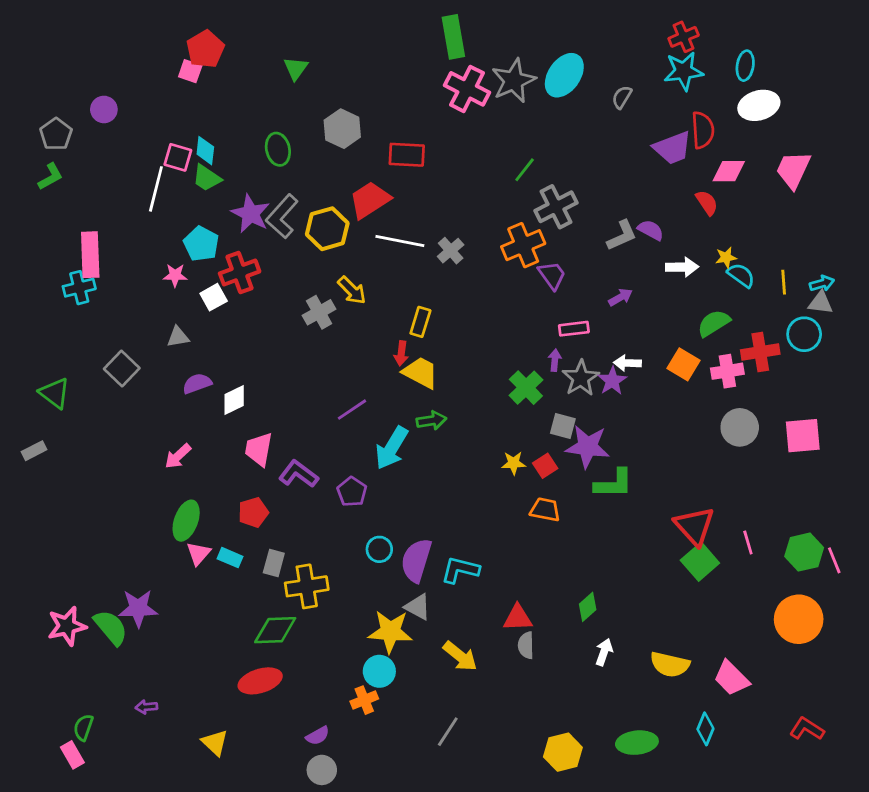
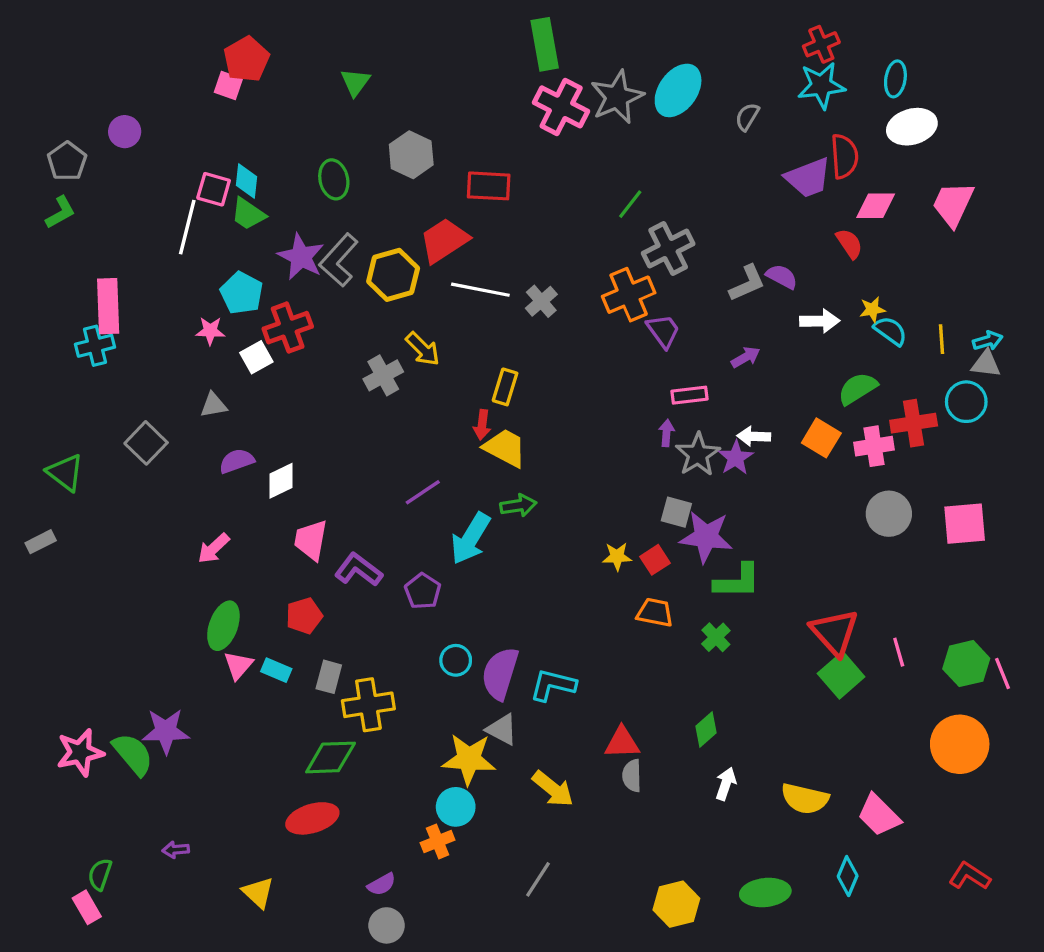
green cross: (526, 388) -> (716, 637), moved, size x0.7

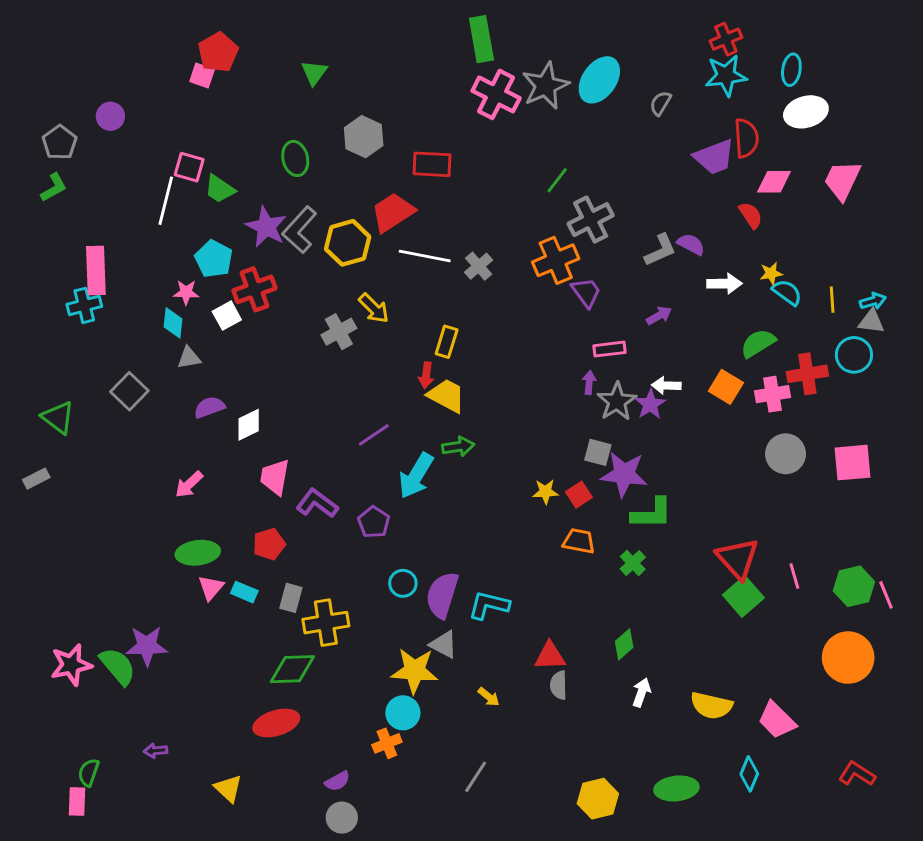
cyan diamond: (247, 181) -> (173, 323), moved
green ellipse: (223, 626) -> (198, 553), turned 63
yellow arrow: (553, 789) -> (489, 697), size x0.6
pink rectangle: (87, 907) -> (77, 802), turned 32

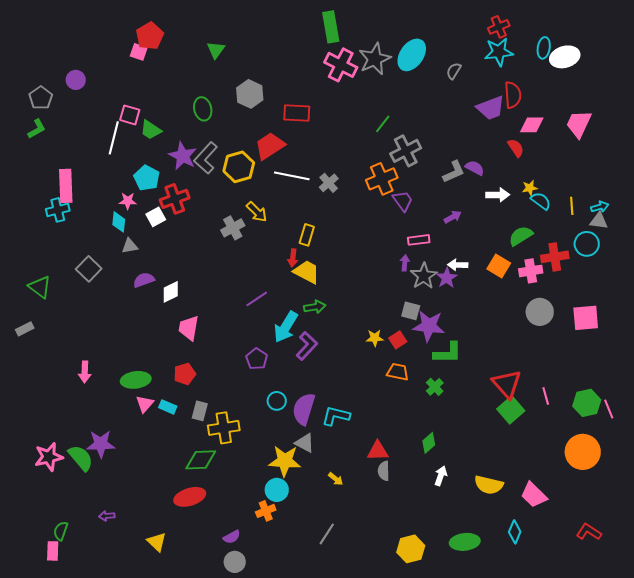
white ellipse: (806, 112) -> (565, 57), moved
pink arrow: (189, 484) -> (85, 372), moved, turned -45
purple L-shape: (317, 503) -> (307, 346), moved, turned 96

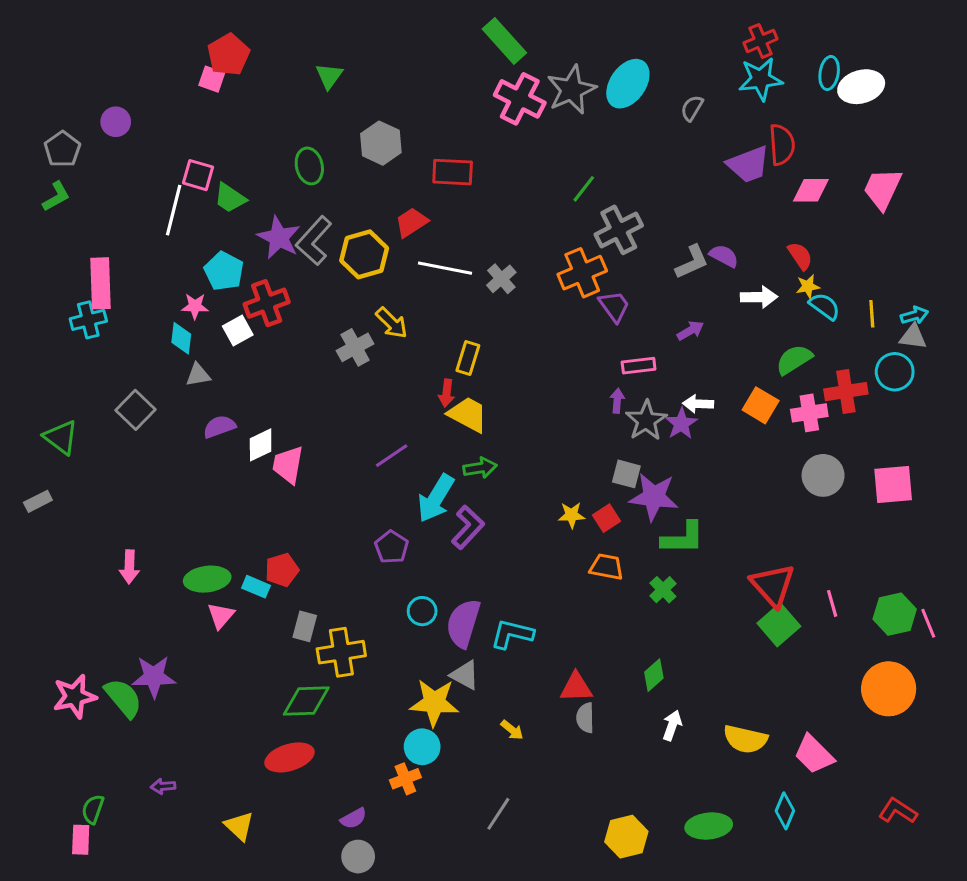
green rectangle: (331, 27) -> (504, 41), turned -32
red trapezoid: (270, 146) -> (411, 222), size x0.7
red semicircle: (516, 148) -> (800, 256), moved
pink trapezoid: (189, 328) -> (288, 465), moved
cyan rectangle: (168, 407) -> (256, 587), moved

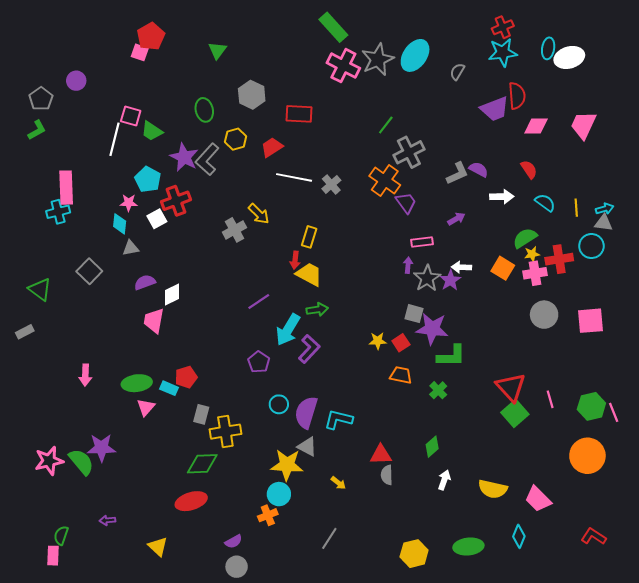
yellow hexagon: (364, 254) -> (236, 139), moved, size x0.7
orange cross: (582, 273) -> (385, 180), turned -32
yellow star: (808, 286) -> (532, 254), moved
pink trapezoid: (288, 465) -> (154, 321), moved

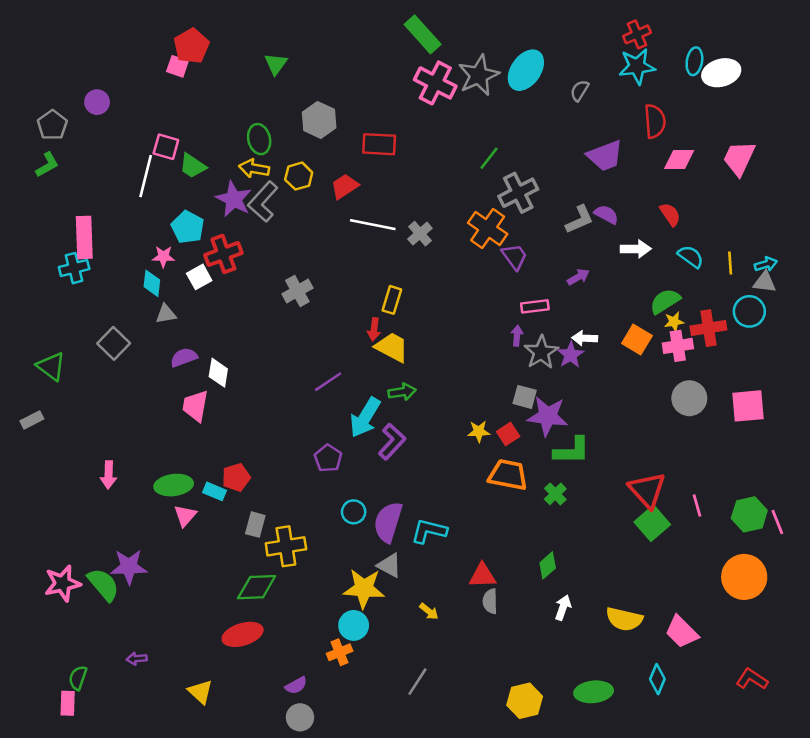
purple trapezoid: (495, 109) -> (605, 156), moved
yellow arrow: (259, 214) -> (254, 168), moved, turned 145
white diamond: (172, 294) -> (218, 373), turned -55
orange trapezoid: (401, 375) -> (508, 475), size x1.4

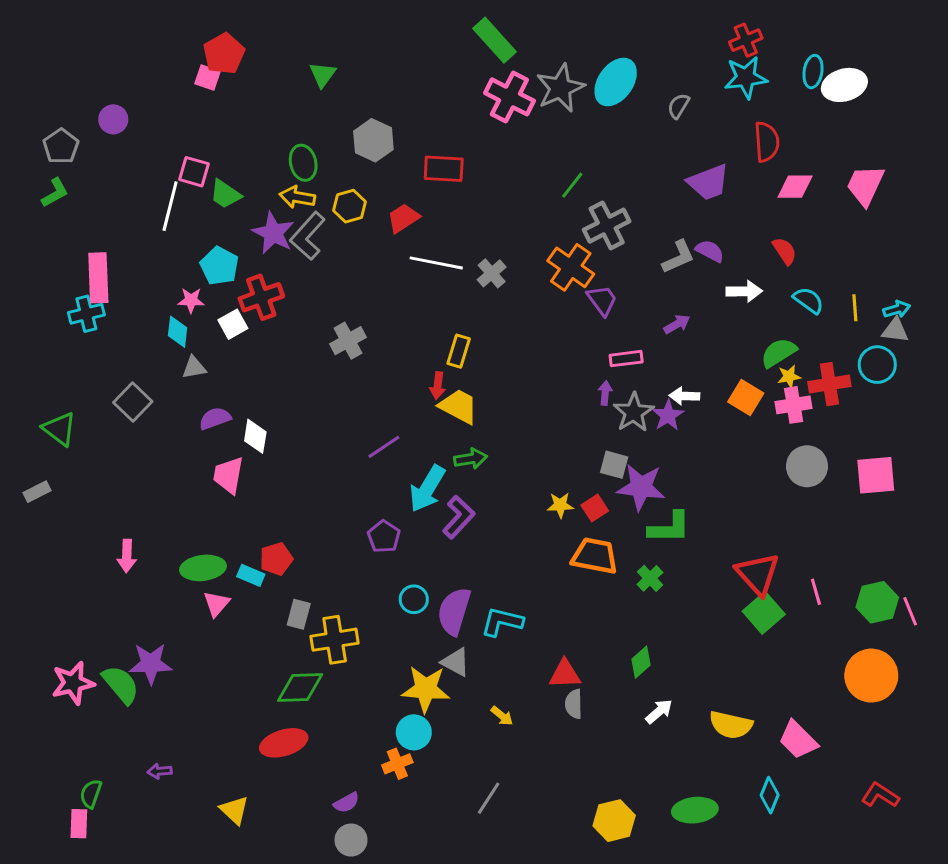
white arrow: (563, 608) -> (659, 711), turned 30

